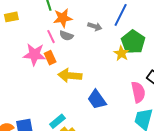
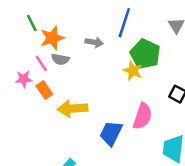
pink star: (34, 54) -> (24, 79), moved, size x0.6
pink semicircle: (138, 92) -> (142, 116), moved, turned 40
blue trapezoid: (97, 99) -> (111, 133), turned 70

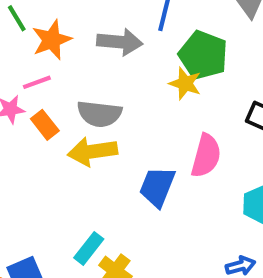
gray arrow: (94, 42) -> (120, 42), size x1.5
gray semicircle: (60, 59) -> (99, 114), moved, size x1.5
pink line: (41, 63) -> (37, 82), turned -72

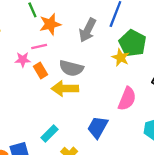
gray arrow: (120, 42) -> (87, 30), turned 105
blue trapezoid: (157, 187) -> (98, 127), moved
cyan rectangle: (89, 248) -> (50, 133), moved

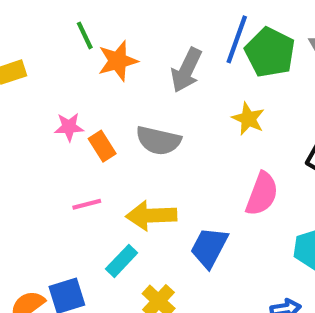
green pentagon: (133, 43) -> (270, 52), moved
pink line: (39, 47) -> (87, 204), moved
yellow arrow: (65, 88) -> (151, 215), moved

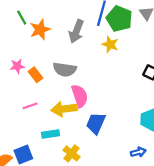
yellow star: (248, 119) -> (110, 44), moved
pink semicircle: (262, 194) -> (80, 96), moved, turned -35
cyan rectangle: (122, 261) -> (50, 134), turned 42

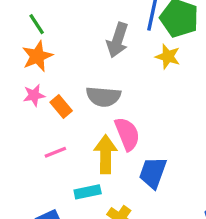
orange star: (40, 29) -> (37, 56), moved
yellow arrow: (64, 109) -> (106, 154), turned 100

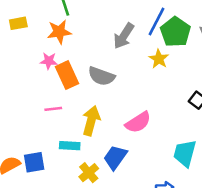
orange rectangle: (61, 106) -> (67, 75), size x1.5
pink semicircle: (127, 134) -> (138, 122), moved, turned 64
blue trapezoid: (153, 173) -> (115, 157), moved

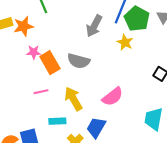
orange star: (59, 32) -> (23, 26), moved
yellow arrow: (91, 121) -> (73, 99), turned -40

